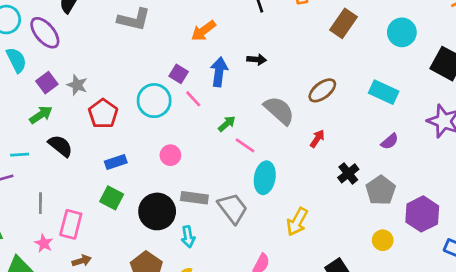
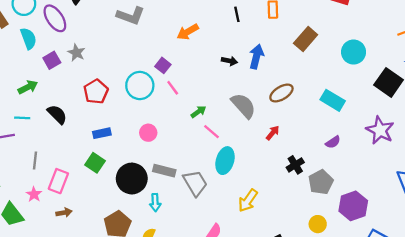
blue arrow: (219, 72) -> (256, 57), moved
gray star: (77, 85) -> (76, 53), moved
green arrow: (41, 115) -> (28, 87), moved

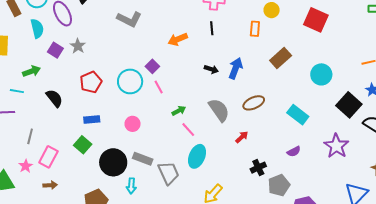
black line: (237, 14) -> (212, 28), moved
purple square: (52, 60) -> (55, 50), turned -35
cyan line: (22, 118) -> (17, 91), moved

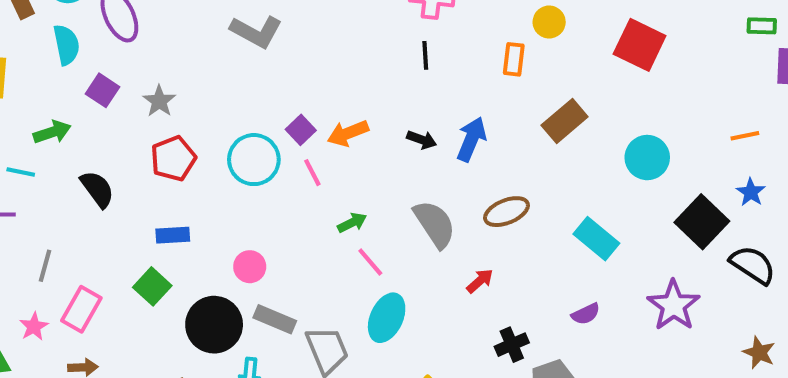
orange arrow: (178, 39) -> (348, 133), moved
gray star: (78, 46) -> (159, 101), moved
pink circle: (133, 124) -> (250, 267), moved

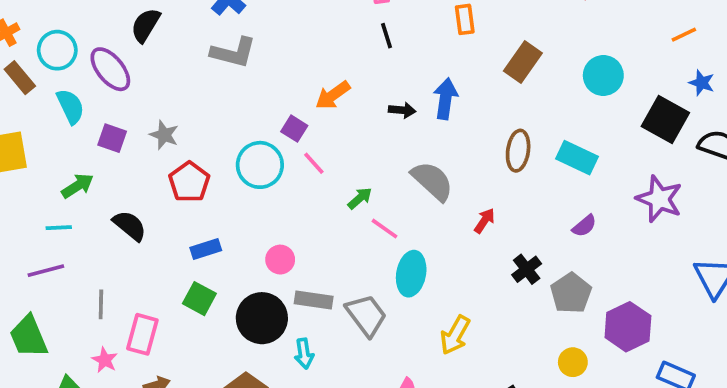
orange arrow: (348, 133) -> (333, 95), moved
brown ellipse: (506, 212) -> (518, 151), moved, turned -45

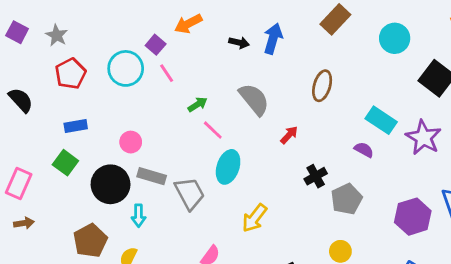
cyan rectangle: (577, 158) -> (381, 120), moved
purple semicircle: (584, 226) -> (364, 150), turned -120
purple hexagon: (628, 327) -> (413, 217), moved

